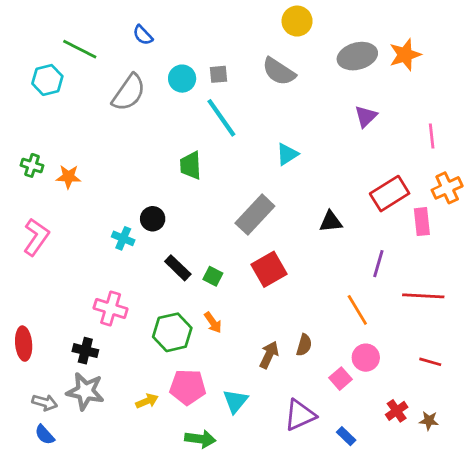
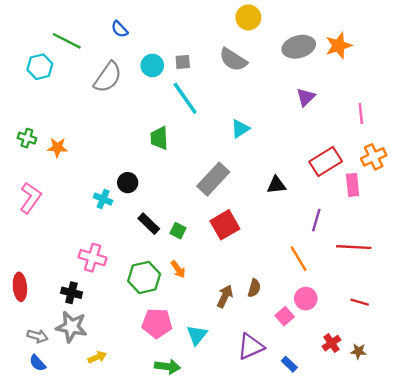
yellow arrow: (147, 401) -> (97, 357), moved

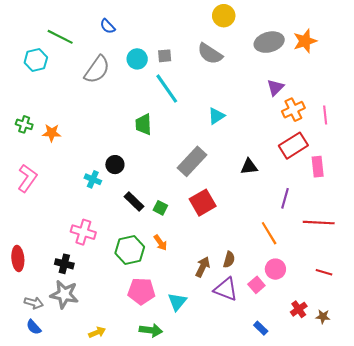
pink line: (361, 113) -> (325, 115), moved
orange cross: (374, 157) -> (293, 110), moved
purple triangle: (251, 347) -> (226, 289), moved, turned 45
yellow arrow: (97, 357) -> (97, 332), moved

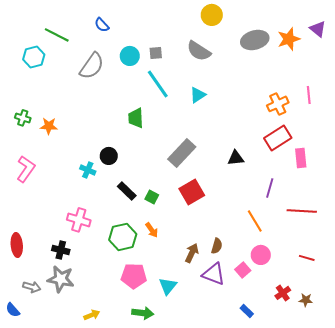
purple triangle: (275, 87) -> (318, 29), moved, turned -36
pink line: (325, 115) -> (309, 95), moved
cyan triangle: (216, 116) -> (198, 95), moved
blue semicircle: (34, 327) -> (13, 310), moved

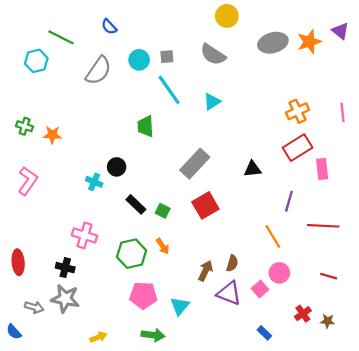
pink line: (309, 95) -> (342, 112), moved

